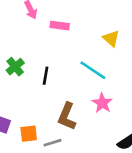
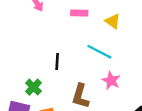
pink rectangle: (60, 26) -> (79, 13), moved
green cross: (15, 67) -> (33, 87), moved

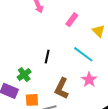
pink rectangle: (79, 13) -> (72, 20), turned -64

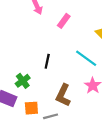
pink rectangle: (72, 20) -> (64, 21), moved

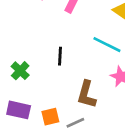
green cross: (23, 81) -> (20, 71), moved

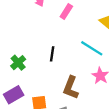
purple rectangle: (19, 110) -> (14, 95), turned -48

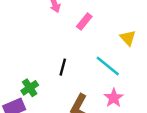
green cross: (18, 63) -> (30, 88), moved

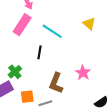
pink rectangle: (84, 21) -> (22, 25), moved, size x1.5
cyan line: (108, 66) -> (52, 31), moved

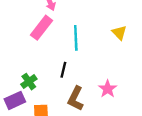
cyan line: (52, 31) -> (76, 38), turned 50
black line: (40, 52) -> (63, 70), moved

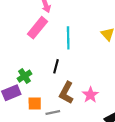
pink star: (108, 89) -> (90, 95), moved

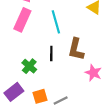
green cross: (25, 76) -> (29, 66), moved
brown L-shape: (66, 93) -> (76, 49), moved

